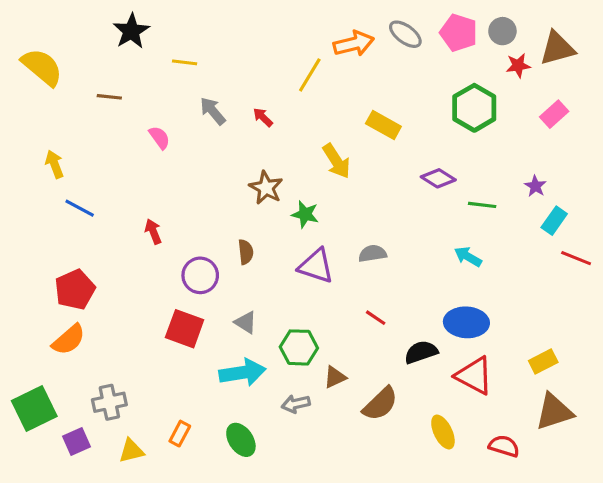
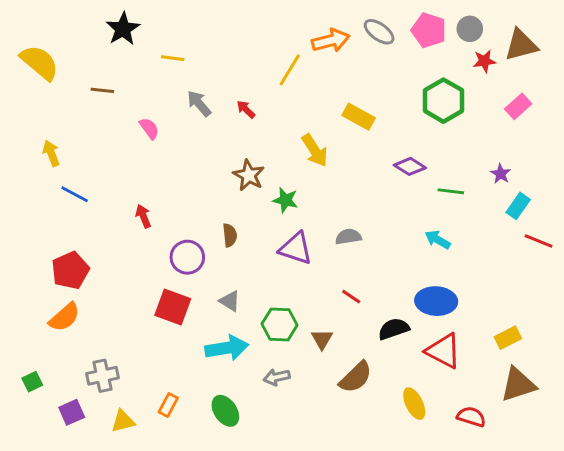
brown triangle: (335, 377) -> (322, 339), moved, turned -35
green square: (34, 409) -> (32, 382), size x0.5

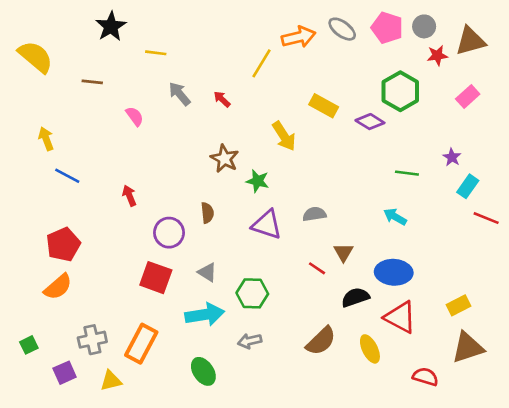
purple diamond: (410, 166) -> (370, 122), moved
brown triangle: (322, 339) -> (343, 252), moved
yellow ellipse: (414, 404) -> (370, 349), moved
orange rectangle: (168, 405) -> (141, 344), moved, size x1.8

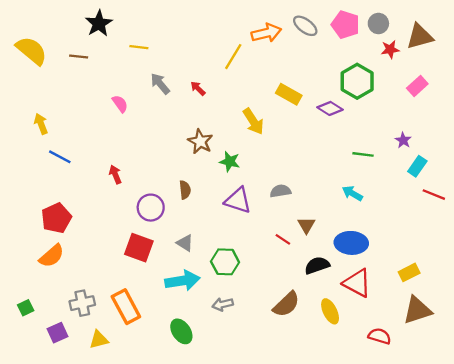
brown line: (92, 82) -> (79, 57), moved
orange rectangle: (141, 344) -> (126, 307), turned -56

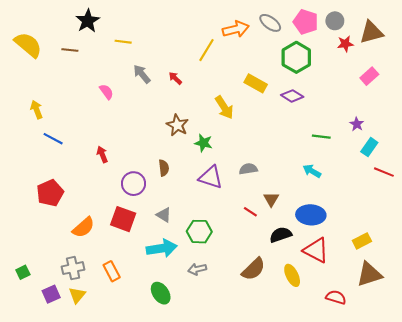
green hexagon: (357, 81) -> (296, 57), moved
orange semicircle: (52, 256) -> (83, 227), moved
orange rectangle: (126, 307) -> (112, 271), size x0.7
yellow triangle: (99, 340) -> (77, 295), moved, turned -36

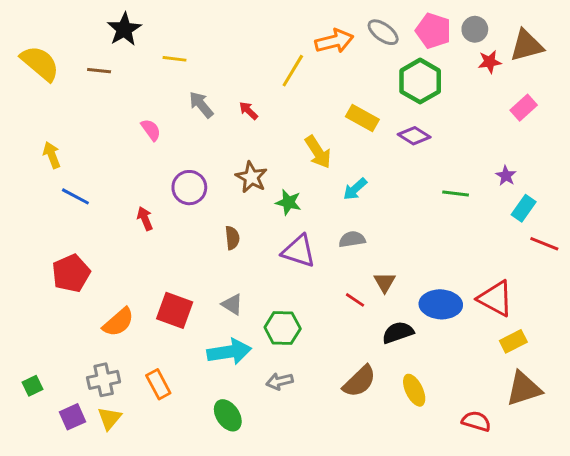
cyan arrow: (312, 171) -> (355, 189), moved, turned -72
purple circle: (134, 184) -> (189, 188), moved
red triangle: (316, 250) -> (496, 298), moved

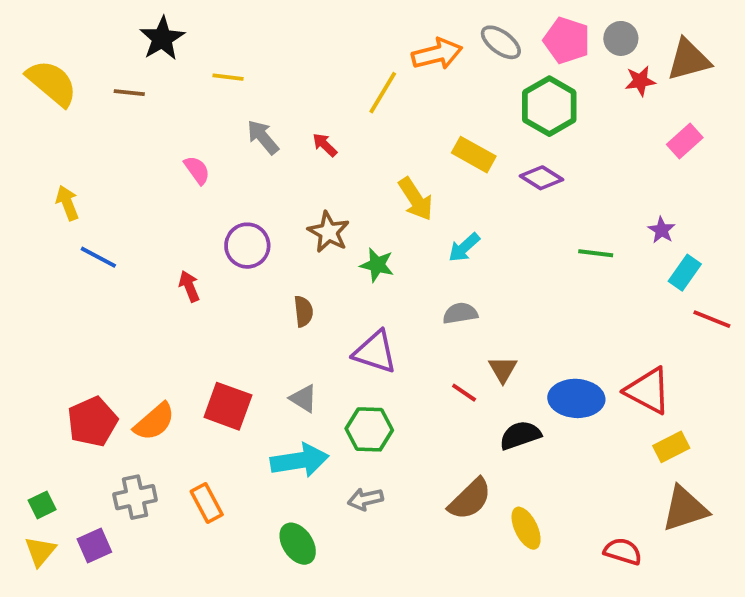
purple triangle: (299, 251) -> (375, 352), moved
red pentagon: (71, 273) -> (92, 422), moved
yellow ellipse: (414, 390) -> (526, 528), moved
yellow triangle: (109, 418) -> (40, 551), moved

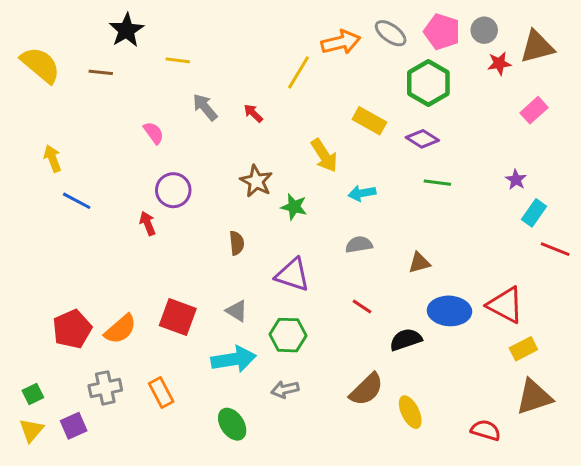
purple circle: (247, 246) -> (173, 190), moved
cyan arrow: (464, 247) -> (362, 193), turned 32
green line: (596, 253) -> (437, 183), moved
brown triangle: (503, 369) -> (419, 263), moved, turned 45

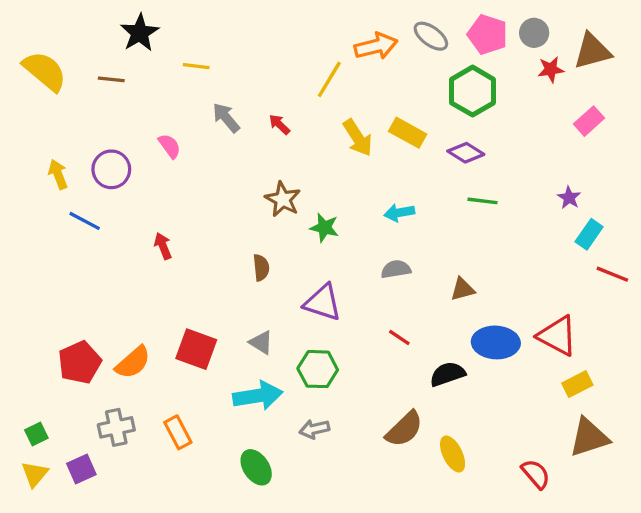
yellow arrow: (324, 155) -> (358, 138), moved
purple circle: (173, 190) -> (111, 169), moved
red semicircle: (486, 430) -> (536, 474), turned 32

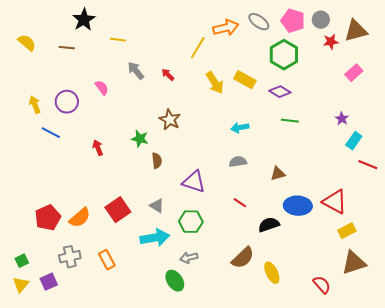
yellow semicircle: (45, 71) -> (27, 43), size x0.7
green star: (324, 228) -> (140, 139), moved
red square: (196, 349) -> (118, 210), turned 35
green ellipse: (256, 467) -> (175, 281), moved

